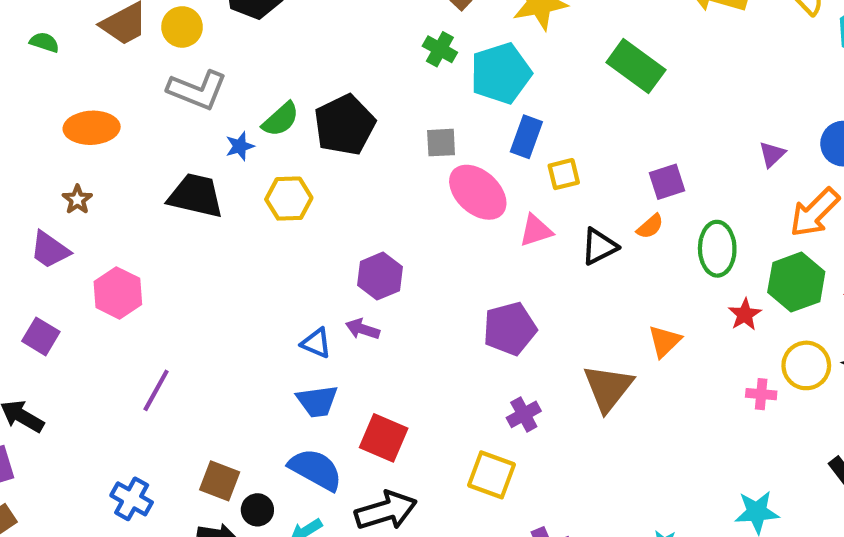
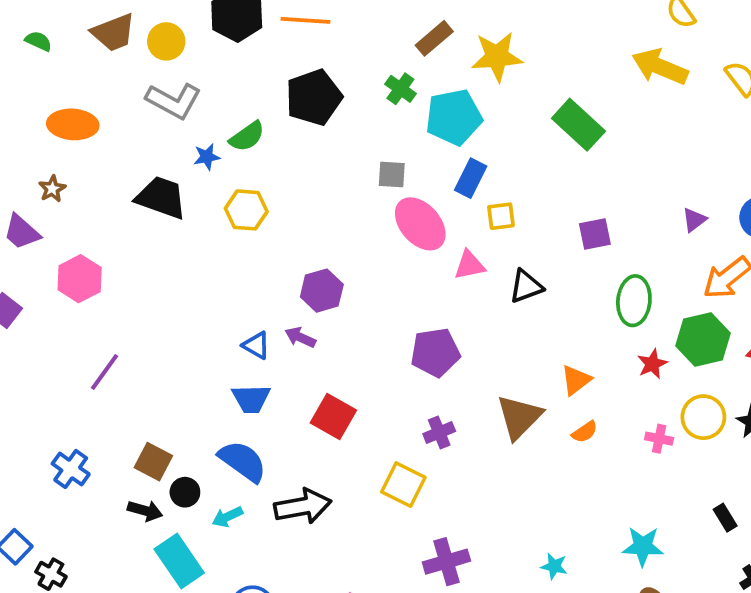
black pentagon: (345, 125) -> (314, 97), moved
orange semicircle: (650, 226) -> (585, 432), moved
red square: (384, 438) -> (333, 417), moved

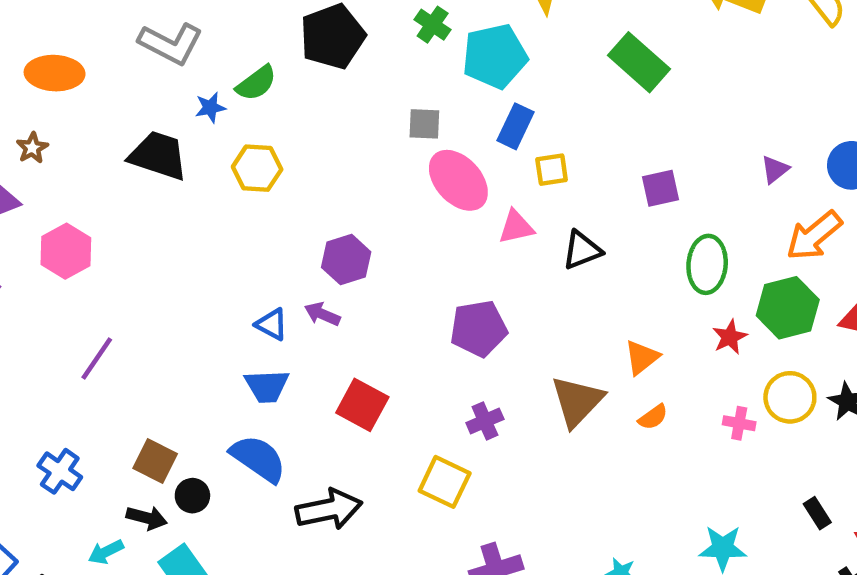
cyan arrow: (227, 517) -> (106, 552), moved

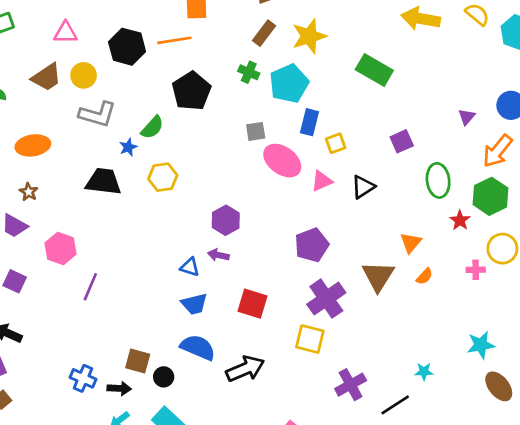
purple line: (97, 359) -> (90, 287), moved
purple cross: (485, 421) -> (326, 299), size x1.8
black arrow: (147, 518) -> (119, 388), moved

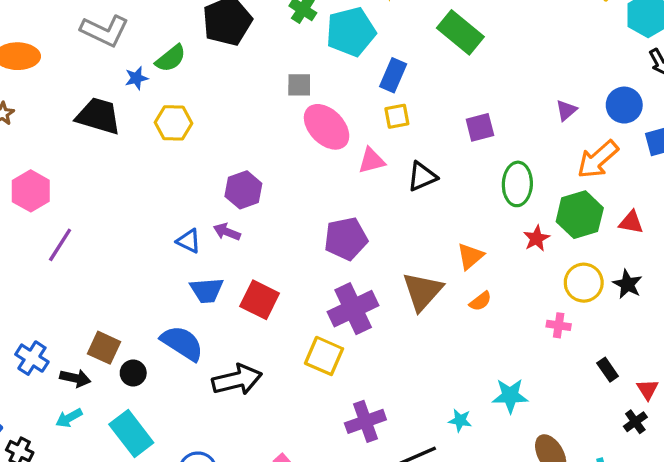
blue rectangle: (309, 122) -> (393, 75), moved
pink cross: (476, 270) -> (559, 325), moved
blue trapezoid: (194, 304) -> (207, 290), moved
cyan star: (481, 345) -> (510, 396), moved

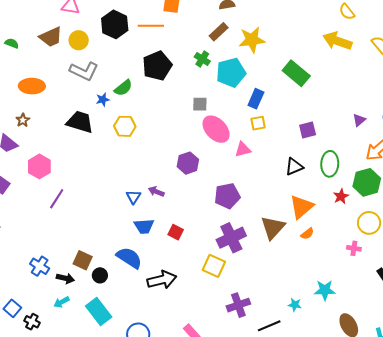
black triangle: (422, 176) -> (294, 167), moved
purple hexagon: (243, 190) -> (188, 163), moved
blue triangle: (189, 241) -> (133, 197), turned 35
orange triangle: (470, 256) -> (301, 207), size x1.5
red square: (260, 300) -> (176, 232), size x0.7

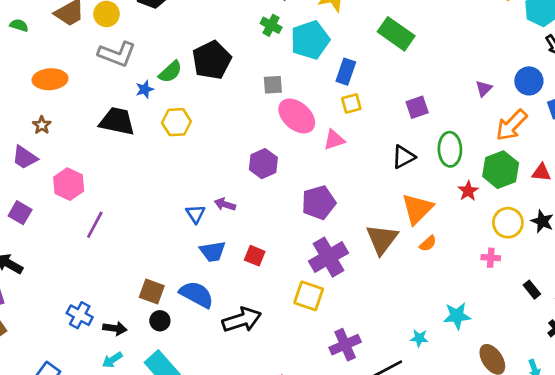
black pentagon: (157, 66) -> (212, 60), moved
brown square: (83, 260) -> (152, 291), moved

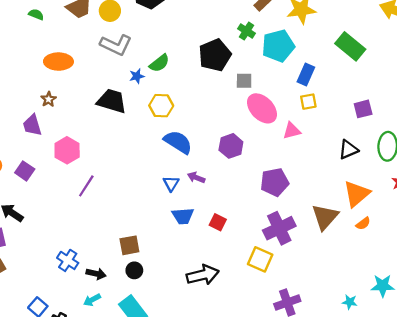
black pentagon: (212, 60) -> (215, 55), moved
purple trapezoid: (25, 157) -> (32, 125), turned 35
brown square: (152, 291) -> (129, 245), turned -35
blue semicircle: (197, 294) -> (178, 142), moved

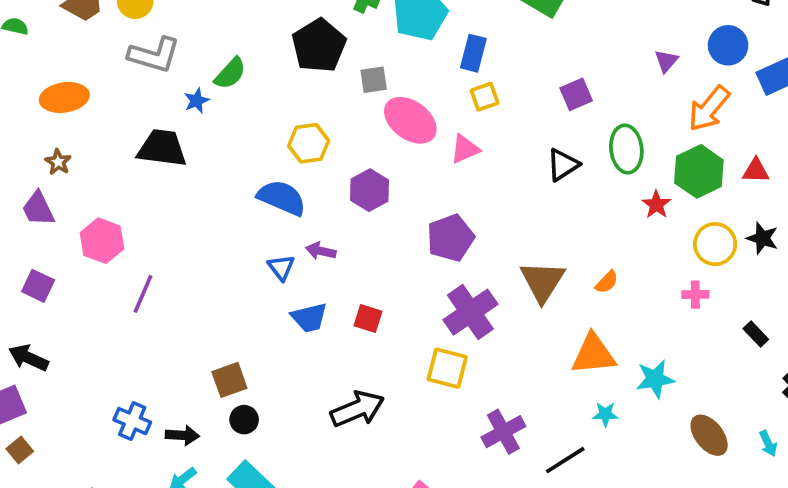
yellow hexagon: (161, 106) -> (309, 143), moved
orange triangle: (357, 194) -> (593, 354), moved, turned 44

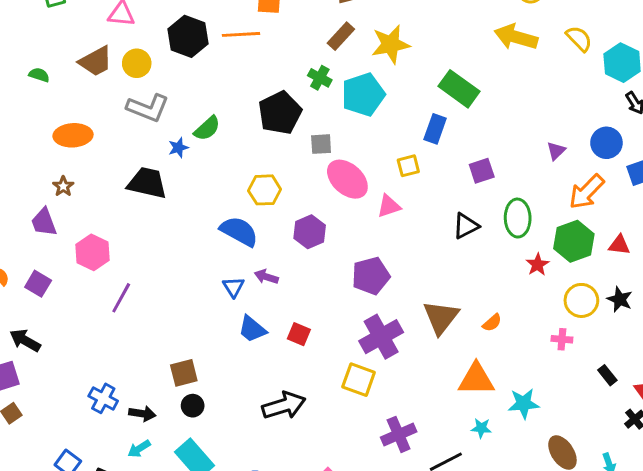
blue rectangle: (473, 53) -> (435, 129), moved
blue trapezoid: (309, 318) -> (252, 329), turned 48

